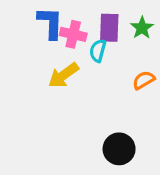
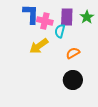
orange semicircle: (144, 80) -> (73, 53), moved
black circle: (119, 149) -> (73, 80), moved

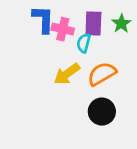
yellow arrow: (39, 46) -> (67, 74), moved
orange semicircle: (73, 53) -> (102, 74), size x1.5

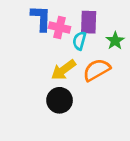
green star: (121, 23) -> (115, 41), moved
black circle: (102, 112) -> (60, 100), moved

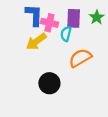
green star: (115, 41) -> (97, 17), moved
yellow arrow: (63, 70) -> (36, 41), moved

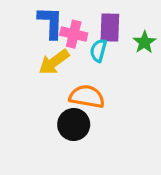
green star: (97, 17) -> (144, 42), moved
orange semicircle: (80, 58) -> (87, 97), moved, turned 40

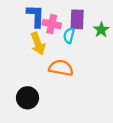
yellow arrow: (54, 62) -> (38, 44), turned -75
black circle: (74, 124) -> (28, 98), moved

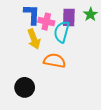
green star: (101, 30) -> (90, 14), moved
cyan semicircle: (69, 36) -> (62, 32), size x1.5

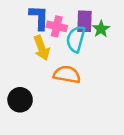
green star: (90, 14) -> (101, 29), moved
black circle: (25, 87) -> (20, 100), moved

